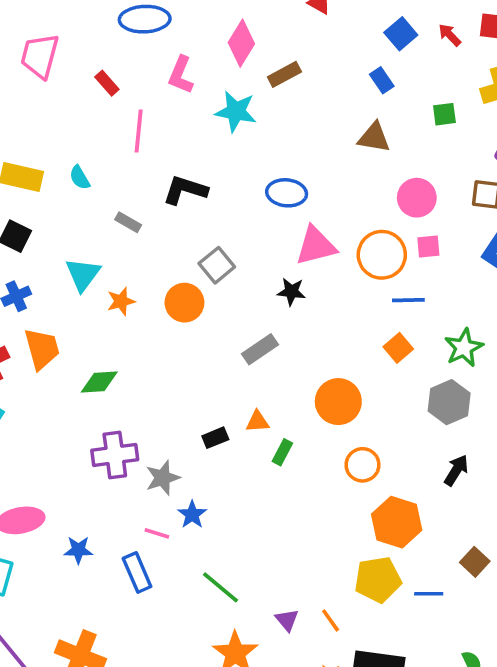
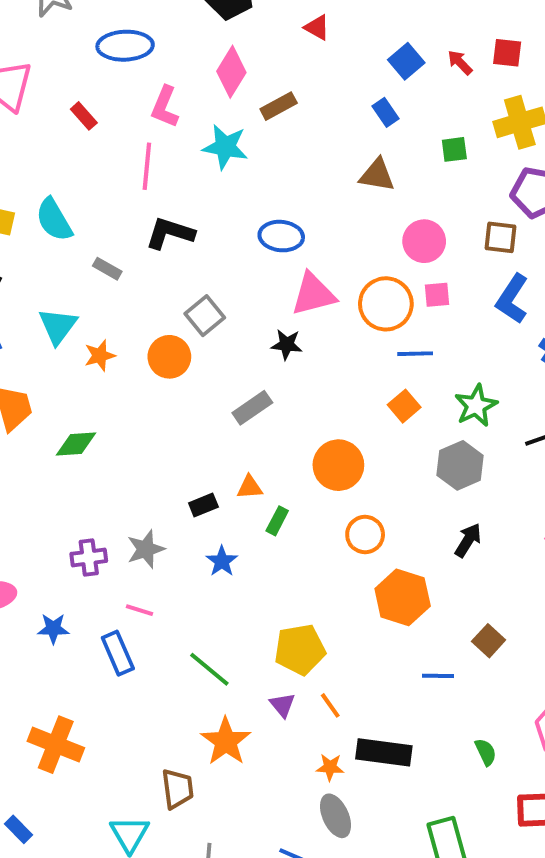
pink line: (139, 131) -> (147, 166), moved
cyan semicircle: (80, 178) -> (54, 220), size x1.6
purple cross: (115, 455) -> (89, 557), moved, size x0.7
blue star: (192, 515) -> (222, 561), moved
yellow pentagon: (378, 580) -> (300, 649), moved

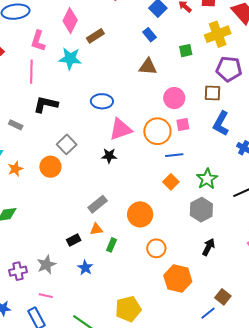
gray rectangle: (252, 408) -> (98, 204), moved
blue line: (438, 676) -> (208, 313), moved, turned -35

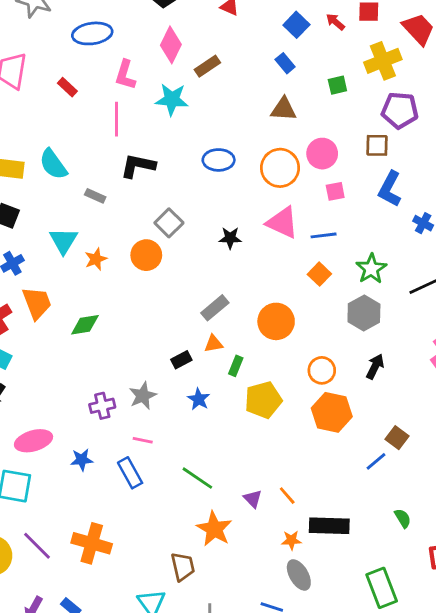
pink triangle: (121, 129) -> (282, 223), moved, turned 45
orange circle: (157, 131) -> (280, 168), moved
orange circle: (156, 248) -> (322, 370), moved
yellow pentagon: (128, 309) -> (263, 400), moved

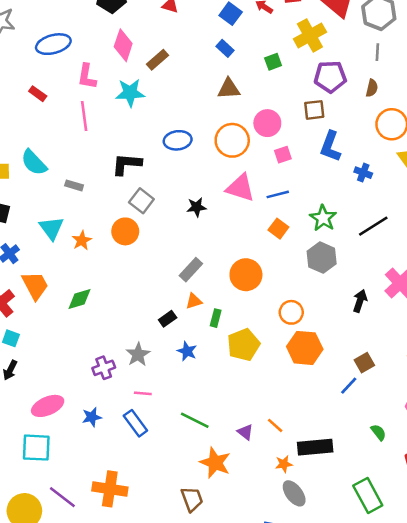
black L-shape: (138, 166) -> (127, 164), moved
black arrow: (375, 367) -> (360, 301), moved
brown square: (397, 438) -> (364, 363), turned 30

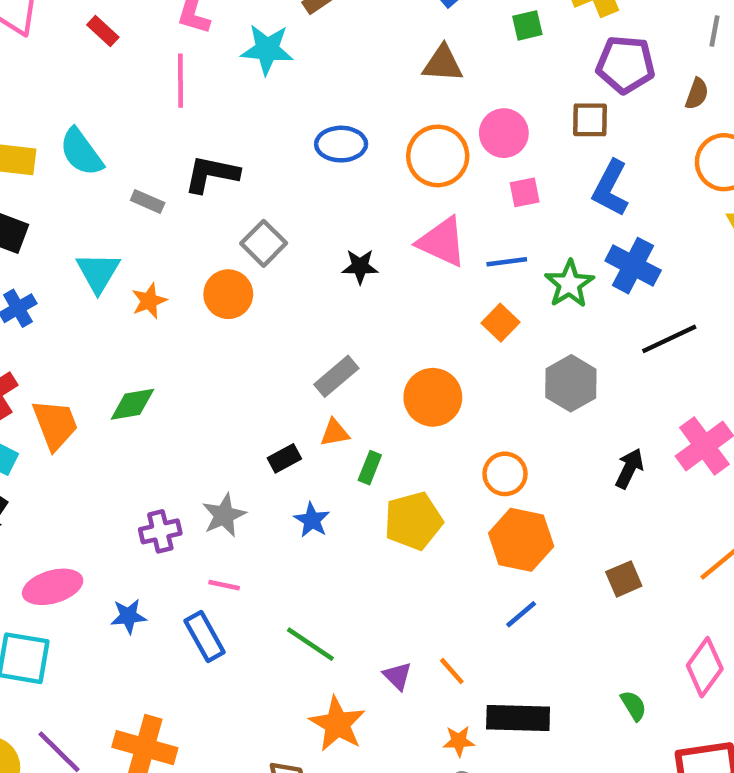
black L-shape: (127, 164) -> (212, 174), moved
blue cross: (363, 173) -> (633, 266), moved, size x1.6
green star: (323, 218) -> (569, 284), moved
orange trapezoid: (35, 285) -> (55, 424), moved
blue line: (349, 386) -> (521, 614), moved

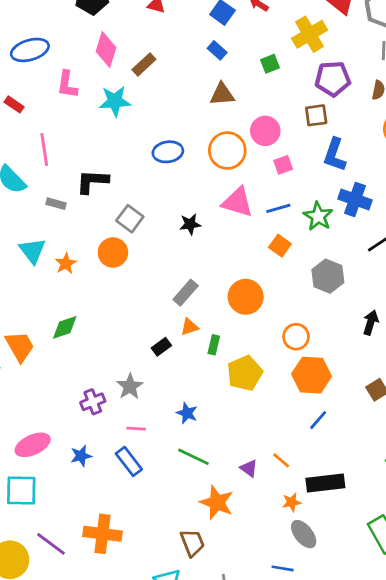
pink line: (180, 81) -> (44, 150), moved
blue star: (312, 520) -> (187, 413), moved

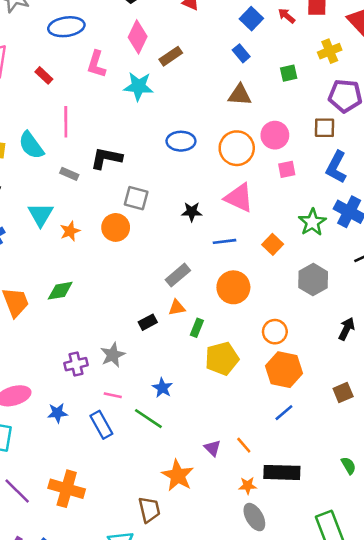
yellow cross: (310, 34) -> (330, 51), size x0.7
blue line: (278, 208) -> (224, 241), moved
gray square: (130, 219) -> (136, 198), turned -30
green line: (193, 457) -> (148, 419), moved

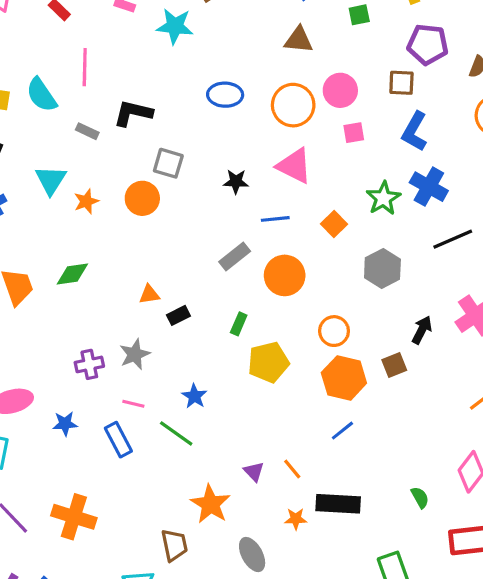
gray rectangle: (178, 275) -> (235, 256), moved
orange triangle: (177, 308) -> (149, 295), moved
brown square: (343, 392) -> (394, 365), moved
gray ellipse: (254, 517) -> (252, 555), moved

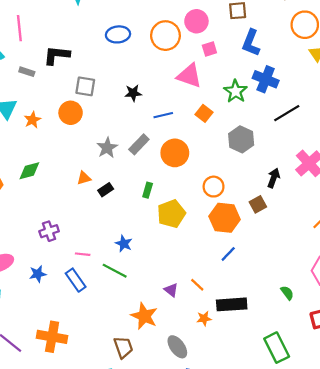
pink triangle: (294, 166) -> (189, 76), moved
gray star: (135, 354) -> (107, 148), moved

